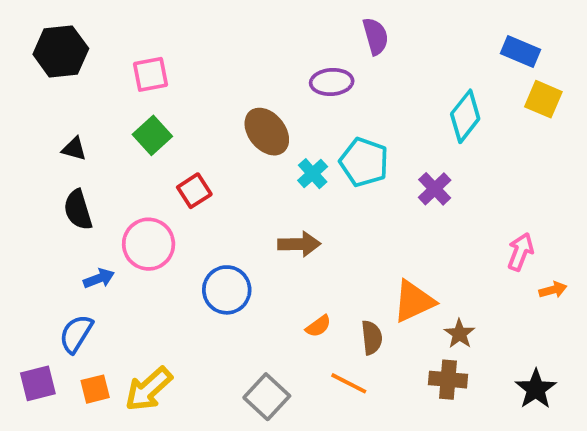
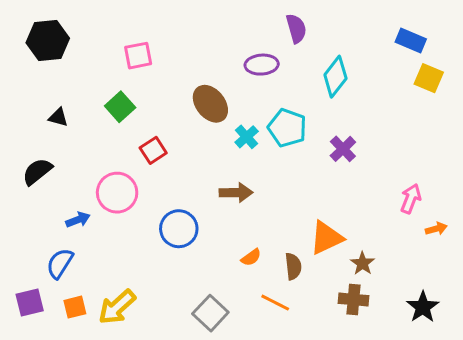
pink square: (150, 74) -> (138, 56), moved
cyan diamond: (465, 116) -> (335, 77), moved
black semicircle: (78, 210) -> (37, 172), moved, turned 68

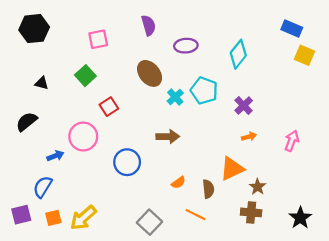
purple semicircle: (296, 28) -> (148, 25), moved
orange arrow: (436, 229) -> (249, 137), moved

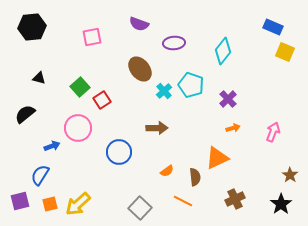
purple semicircle: (148, 25) -> (139, 24), turned 126
green square: (85, 76) -> (80, 87), moved
brown star: (258, 187) -> (290, 175), moved
brown cross: (251, 212) -> (235, 199), turned -30

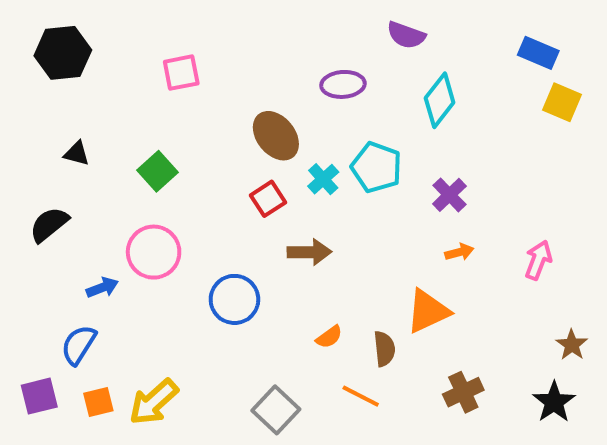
purple semicircle: (139, 24) -> (406, 35), moved
red square: (102, 100) -> (268, 199), moved

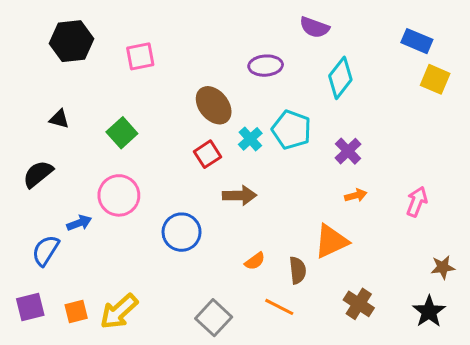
black hexagon: (63, 53) -> (72, 41), moved
blue semicircle: (79, 345) -> (46, 250), moved
brown star: (572, 345) -> (443, 267), turned 30
brown cross: (463, 392) -> (359, 304), turned -32

